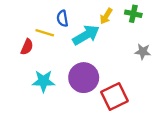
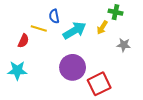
yellow arrow: (106, 16) -> (102, 27), moved
cyan star: (43, 81) -> (17, 70), moved

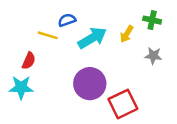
green cross: (116, 12) -> (152, 20), moved
blue semicircle: (54, 16) -> (67, 20), turned 80
red semicircle: (23, 41) -> (29, 61), moved

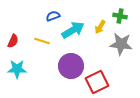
yellow line: (48, 35) -> (42, 41), moved
gray star: (153, 56) -> (121, 44), size x1.6
red semicircle: (29, 61) -> (13, 41), moved

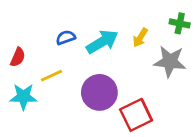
blue semicircle: (53, 16) -> (66, 38), moved
green cross: (120, 16) -> (180, 23), moved
yellow line: (42, 41) -> (52, 76), moved, turned -42

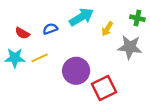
cyan arrow: (102, 42) -> (81, 17), moved
red semicircle: (18, 57) -> (22, 33), moved, turned 96
cyan star: (23, 97) -> (15, 58), moved

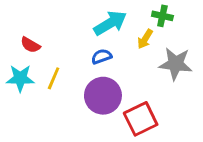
green cross: (137, 18) -> (162, 16), moved
blue semicircle: (50, 29) -> (102, 56), moved
yellow line: (40, 58) -> (54, 78), turned -42

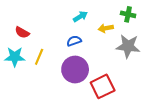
green cross: (162, 16) -> (128, 14), moved
cyan arrow: (110, 23) -> (80, 17), size x0.6
yellow arrow: (145, 39) -> (106, 28), turned 48

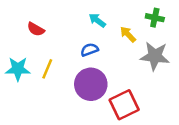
cyan arrow: (80, 17) -> (97, 20), turned -112
yellow arrow: (106, 28) -> (128, 34), turned 56
red semicircle: (22, 32) -> (36, 29), moved

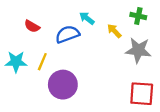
blue semicircle: (90, 50) -> (67, 34), moved, size x1.5
purple circle: (91, 84) -> (63, 85), moved
red square: (124, 105) -> (142, 94), moved, turned 30

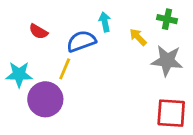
cyan arrow: (87, 18) -> (105, 22), turned 42
yellow line: (42, 62) -> (65, 69), moved
purple circle: (63, 85) -> (45, 99), moved

